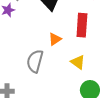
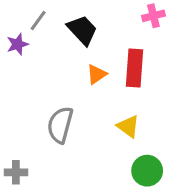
orange triangle: (55, 39) -> (97, 74), moved

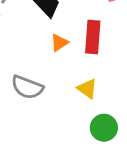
gray semicircle: (60, 125) -> (27, 87), turned -84

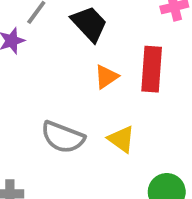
yellow triangle: (87, 89) -> (121, 139), moved

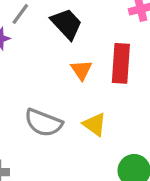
orange triangle: (106, 77) -> (81, 70), turned -30

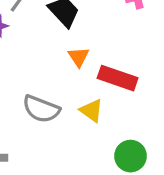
red rectangle: (121, 63) -> (118, 78), moved, turned -75

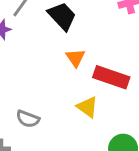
gray semicircle: (41, 109) -> (28, 119), moved, size x0.7

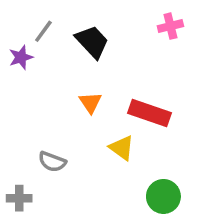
orange triangle: (75, 58) -> (90, 103), moved

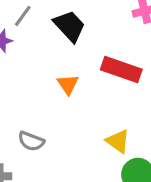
red rectangle: (150, 113) -> (121, 69), moved
yellow triangle: (122, 148) -> (118, 141), moved

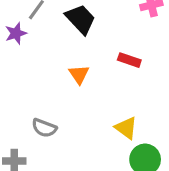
red rectangle: (121, 69) -> (129, 60), size x0.6

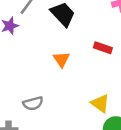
gray semicircle: (44, 128) -> (33, 103), turned -36

